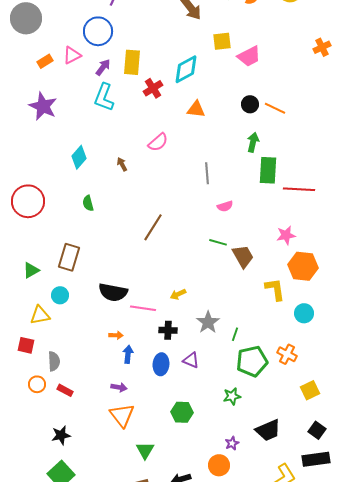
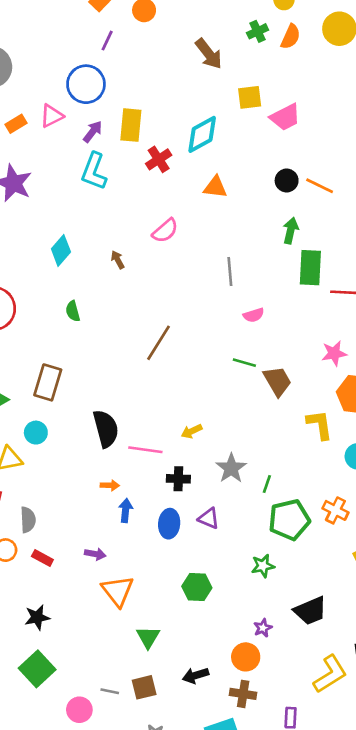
black semicircle: (113, 292) -> (106, 429), turned -116
purple arrow: (119, 387) -> (95, 554), moved

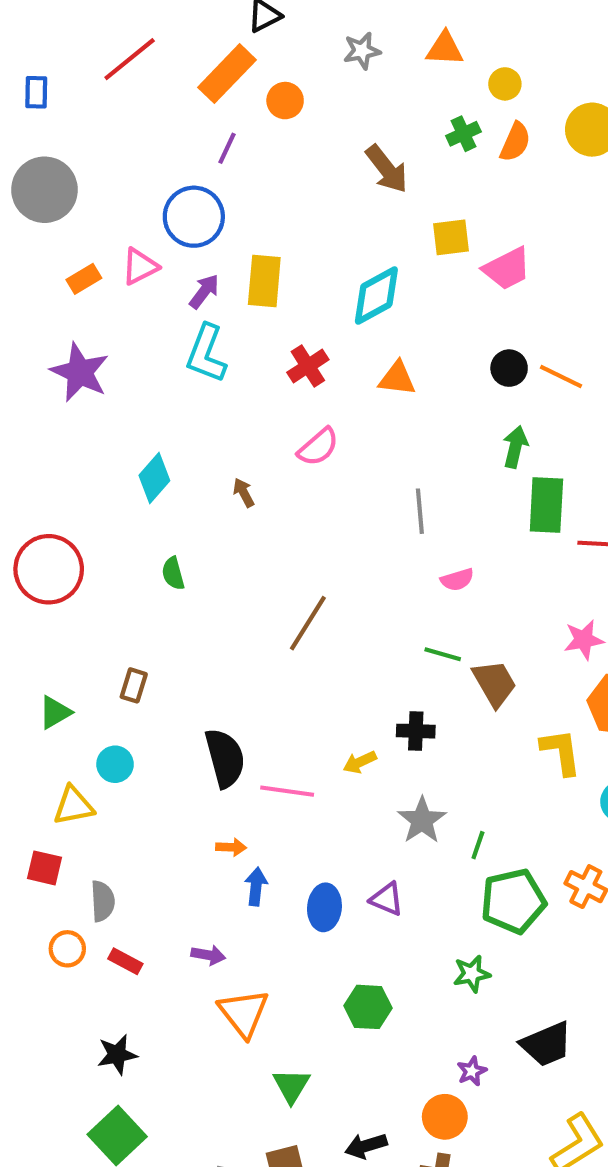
red cross: (159, 159) -> (308, 366), moved
brown rectangle: (48, 382) -> (134, 685), size x0.6
black cross: (178, 479) -> (416, 731), moved

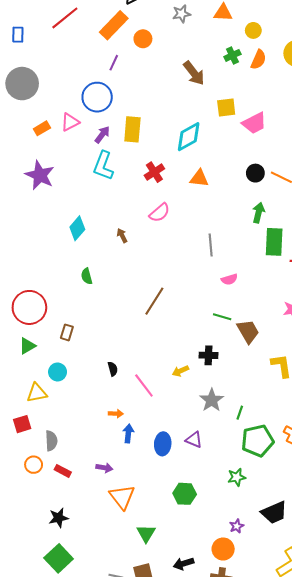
red circle: (49, 569) -> (29, 307), moved
black semicircle: (225, 758) -> (113, 369), size x0.5
pink line: (287, 791) -> (144, 386), turned 45
red square: (45, 868) -> (22, 424), turned -30

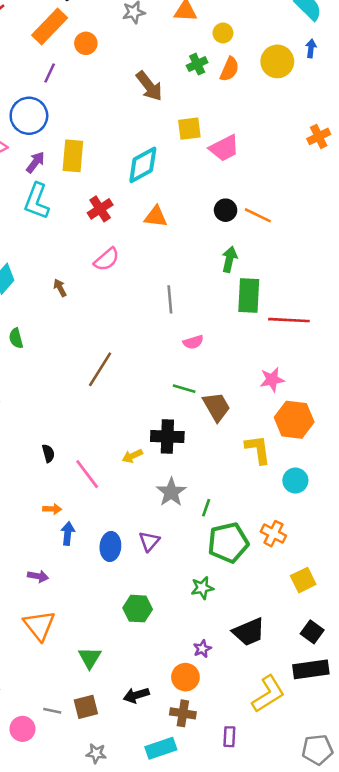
black cross: (209, 355) -> (167, 437), size x1.4
purple triangle: (194, 440) -> (149, 541), turned 48
orange triangle: (122, 497) -> (39, 625), moved

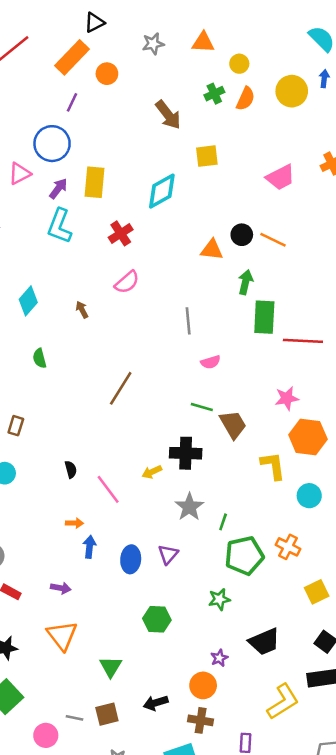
pink trapezoid: (224, 148) -> (280, 177), moved
orange triangle: (156, 217) -> (212, 250), moved

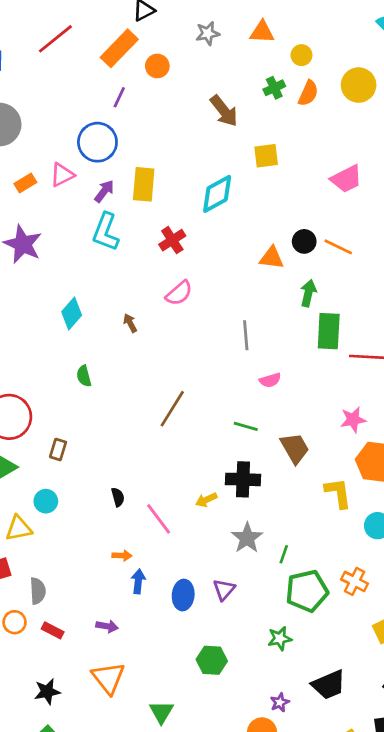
green line: (202, 407) -> (246, 426), moved

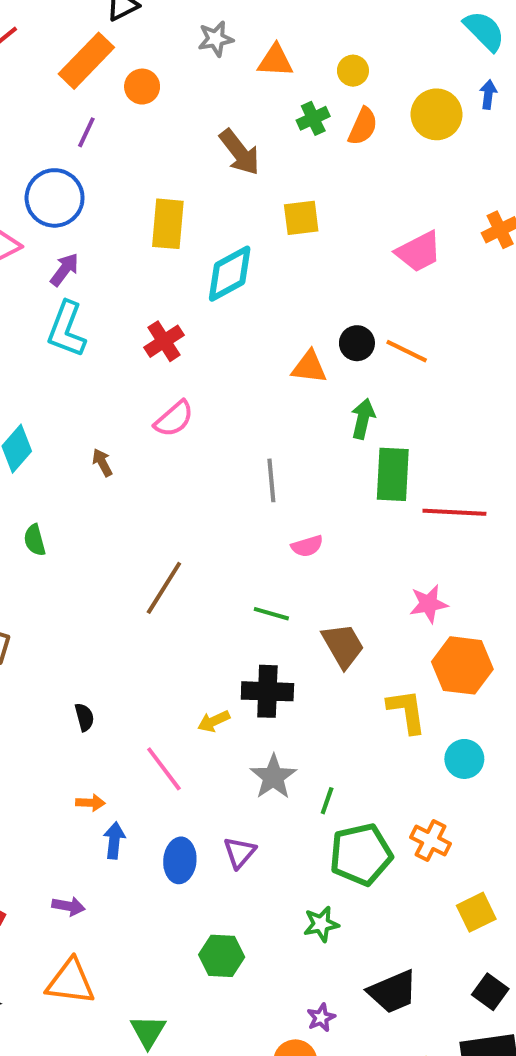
orange triangle: (262, 32) -> (275, 61), moved
yellow rectangle: (144, 184) -> (168, 224), moved
pink line: (159, 519) -> (164, 769), moved
orange triangle: (108, 678) -> (70, 982), turned -45

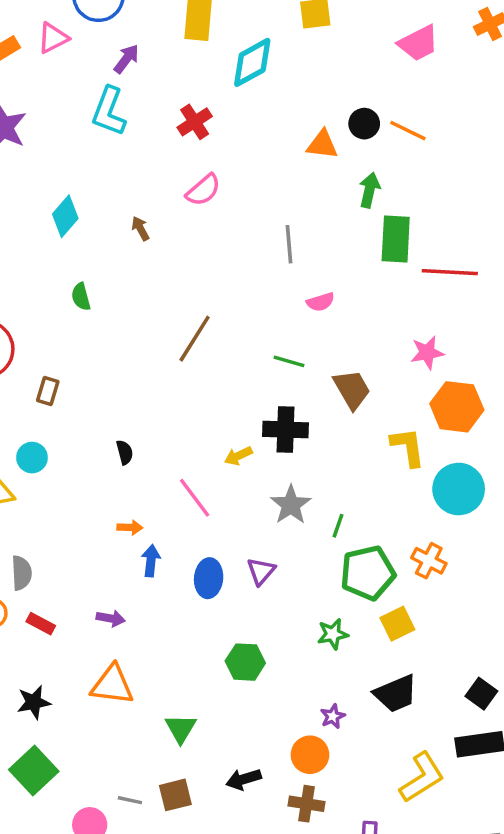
purple arrow: (64, 270) -> (126, 59), moved
cyan circle: (464, 759) -> (459, 489), size x1.5
yellow square: (476, 912) -> (397, 624), moved

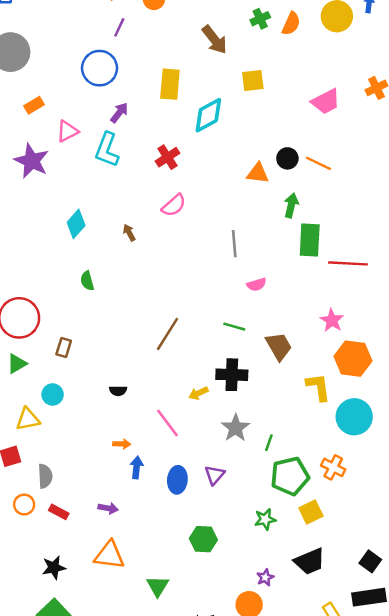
pink triangle: (53, 38) -> (67, 131), moved
brown line: (195, 339) -> (168, 334), moved
pink star: (427, 353) -> (332, 320), turned -30
black semicircle: (125, 452) -> (118, 391), turned 105

